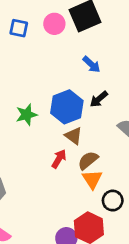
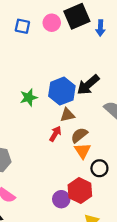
blue arrow: (92, 64) -> (100, 28), moved, turned 49
black arrow: (99, 99) -> (88, 85), size x1.5
brown triangle: (74, 136) -> (67, 115), turned -49

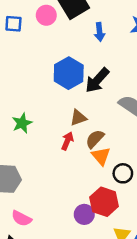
blue arrow: (100, 28) -> (99, 32), moved
blue hexagon: (62, 91) -> (69, 73), moved
green star: (29, 97) -> (22, 123), moved

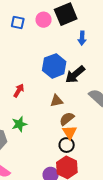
green star: (22, 123) -> (19, 124), moved
red arrow: (67, 141) -> (19, 91), moved
black circle: (123, 173) -> (67, 145), moved

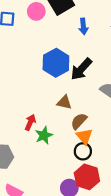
red arrow: (19, 91) -> (30, 122), moved
brown triangle: (57, 101) -> (64, 102), turned 32
green star: (19, 124) -> (44, 135), moved

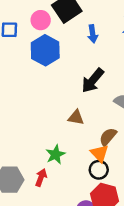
blue hexagon: (56, 63) -> (45, 50), moved
brown semicircle: (79, 121) -> (108, 137), moved
red arrow: (30, 122) -> (41, 178), moved

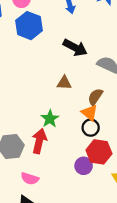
black arrow: (93, 80) -> (75, 48), turned -95
red arrow: (41, 178) -> (39, 141), size x1.5

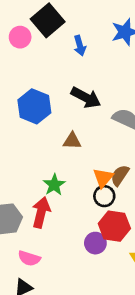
blue hexagon: (29, 26) -> (34, 106), moved
brown semicircle: (95, 97) -> (120, 175), moved
orange triangle: (90, 113) -> (103, 178), turned 30

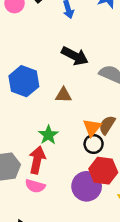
blue hexagon: (34, 106) -> (24, 81), moved
purple circle: (95, 243) -> (87, 186), size x1.5
pink semicircle: (29, 258) -> (35, 186), moved

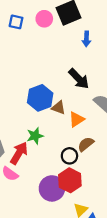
blue hexagon: (24, 81) -> (40, 98), moved
orange triangle: (92, 128) -> (77, 119), moved

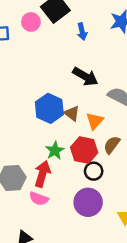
brown triangle: (59, 108) -> (72, 113), turned 32
black circle: (69, 156) -> (94, 171), moved
red hexagon: (70, 180) -> (84, 150), moved

